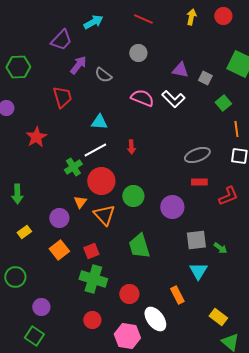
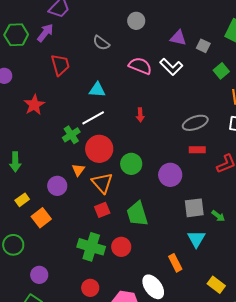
purple arrow: (78, 65) -> (45, 33), moved
red arrow: (131, 147) -> (140, 115), moved
orange square: (59, 250) -> (41, 218), moved
red square: (91, 251) -> (102, 210), moved
red circle: (129, 294) -> (121, 247), moved

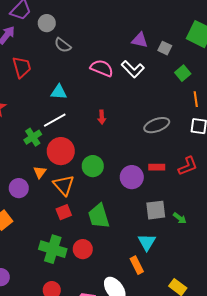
gray circle: (136, 21) -> (47, 23), moved
red rectangle: (197, 150) -> (157, 167), moved
cyan triangle: (196, 239) -> (147, 242), moved

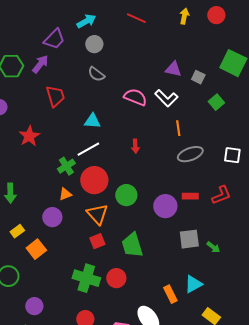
gray circle: (47, 23) -> (94, 44), moved
orange line: (196, 99) -> (178, 128), moved
orange triangle: (40, 172) -> (65, 194), moved, turned 32
cyan triangle: (147, 242) -> (193, 284), moved, turned 30

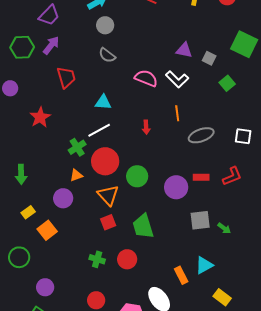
purple trapezoid: (54, 39) -> (49, 15), moved
orange line: (178, 128) -> (177, 113), moved
green cross: (86, 278) -> (97, 259), size x0.6

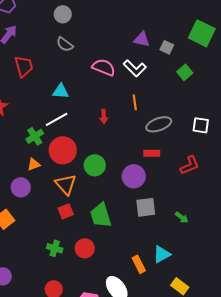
red rectangle: (201, 177) -> (152, 153), moved
gray square: (200, 220) -> (146, 207), moved

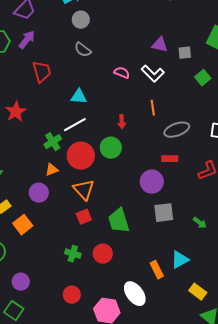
gray square: (167, 47) -> (185, 53), turned -32
pink semicircle: (104, 67) -> (122, 73), size x0.7
green circle: (95, 165) -> (111, 148), moved

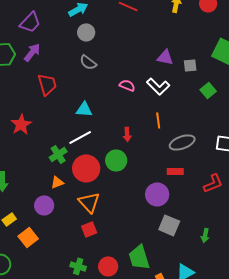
gray square: (164, 213) -> (169, 225), turned 30
green trapezoid: (119, 221) -> (139, 257), moved
green arrow: (200, 223) -> (205, 235), turned 64

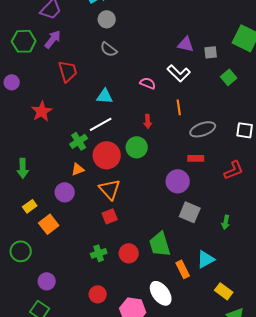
pink semicircle: (127, 85) -> (148, 83), moved
green cross: (78, 266) -> (99, 253), turned -35

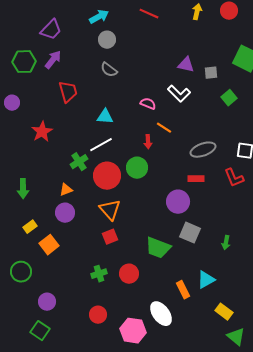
orange line: (179, 107) -> (164, 128), moved, turned -49
orange triangle: (78, 169) -> (66, 190), moved
red L-shape: (234, 170) -> (234, 178), moved, turned 90
green trapezoid: (160, 244) -> (158, 248), moved, turned -52

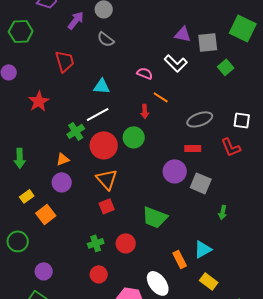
purple arrow: (53, 60) -> (76, 20), moved
gray square: (211, 73) -> (208, 42), size x1.5
gray square: (190, 233) -> (201, 183), moved
yellow rectangle: (224, 312) -> (209, 281), moved
red circle: (98, 315) -> (99, 274), moved

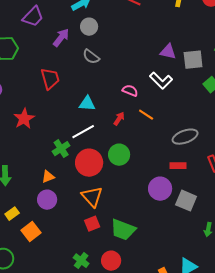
red arrow: (145, 111) -> (119, 119), moved, turned -144
green trapezoid: (155, 217) -> (123, 230), moved
green cross: (96, 243) -> (81, 261), turned -35

